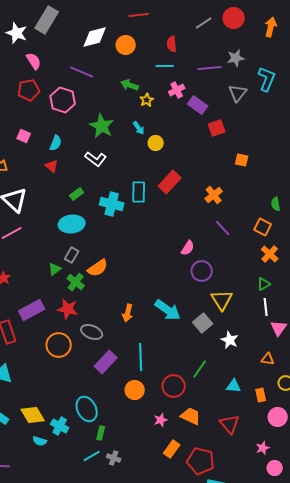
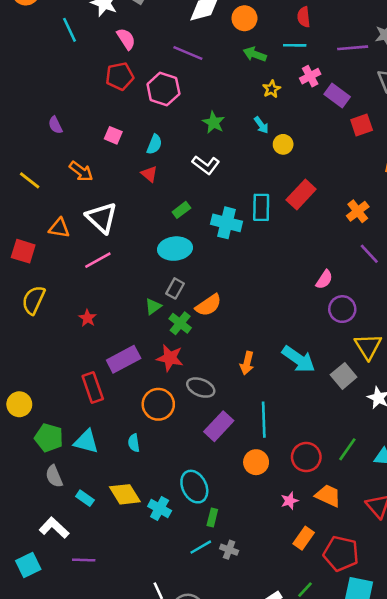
green arrow: (130, 85) -> (255, 54), moved
green star: (102, 126) -> (214, 122), size x0.7
green line: (200, 369) -> (347, 449), moved
cyan semicircle: (40, 441) -> (134, 443), moved, turned 64

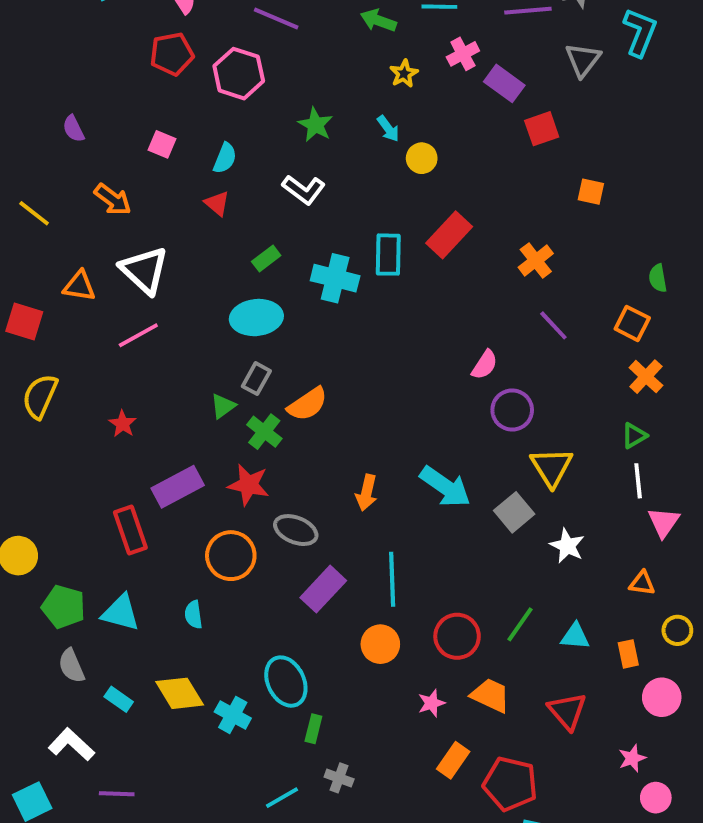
cyan line: (201, 547) -> (282, 798), moved

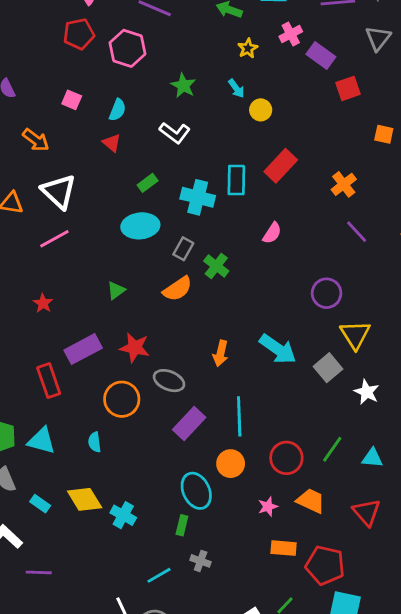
pink semicircle: (485, 365) -> (272, 233), moved
gray rectangle: (256, 379) -> (183, 249), moved
green cross: (264, 432) -> (216, 266), moved
cyan ellipse: (286, 682) -> (196, 491), moved
orange rectangle: (453, 760) -> (284, 548), turned 60

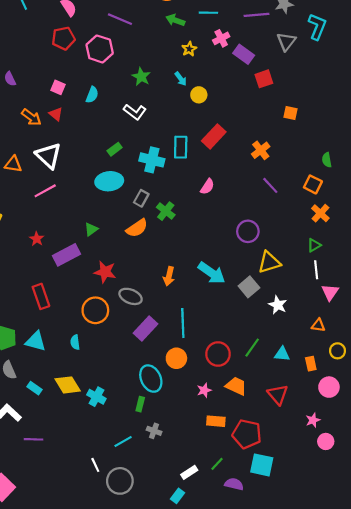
red triangle: (112, 143) -> (56, 114), moved
yellow triangle: (355, 335) -> (269, 262), turned 45
purple rectangle: (83, 349) -> (67, 255), moved

